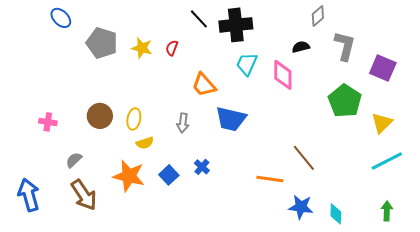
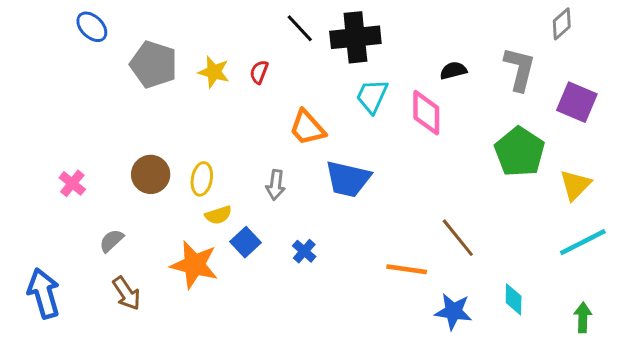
gray diamond: (318, 16) -> (562, 24), moved
pink cross: (48, 122) -> (72, 183), turned 30
blue square: (169, 175) -> (245, 242), moved
brown arrow: (84, 195) -> (127, 293), size x0.7
cyan diamond: (336, 214) -> (514, 299), moved

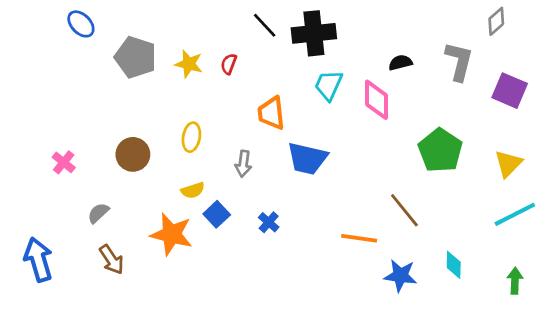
orange trapezoid: (307, 128) -> (271, 113), turned 36
green pentagon: (520, 152) -> (440, 150), moved
yellow ellipse: (202, 179) -> (191, 137), moved

